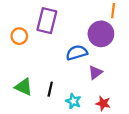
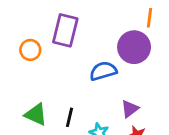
purple triangle: (95, 72) -> (130, 109), moved

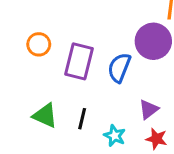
purple rectangle: (65, 30) -> (79, 61), moved
blue semicircle: (103, 71) -> (119, 68), turned -52

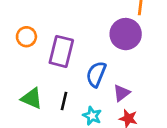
blue semicircle: (119, 68) -> (96, 74), moved

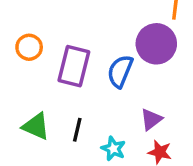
blue semicircle: (96, 74) -> (120, 71), moved

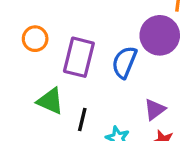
green triangle: (36, 126) -> (50, 101), moved

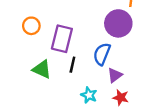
blue semicircle: (124, 62) -> (102, 54), moved
black line: (82, 120) -> (72, 65), moved

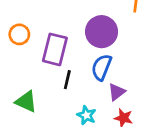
purple circle: (118, 23) -> (102, 32), moved
green triangle: (42, 69) -> (26, 102), moved

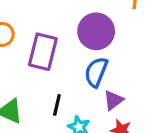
black line: (67, 80) -> (57, 105), moved

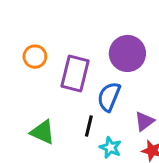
blue semicircle: (96, 72) -> (109, 97), moved

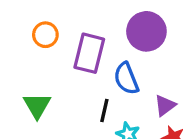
blue semicircle: (109, 97) -> (126, 78), turned -44
green triangle: (43, 132) -> (37, 105), moved, turned 36

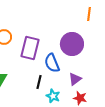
purple circle: (146, 31) -> (72, 44), moved

